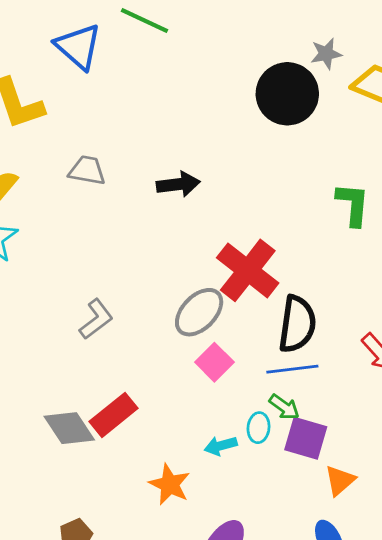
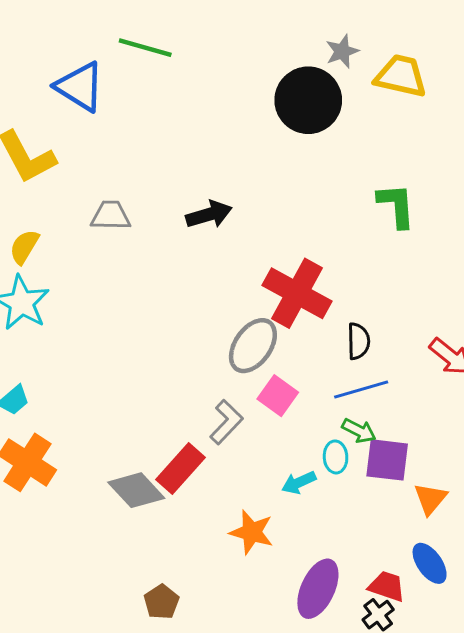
gray L-shape: (96, 319) -> (226, 422), moved
black semicircle: (297, 324) -> (358, 341), size x0.6

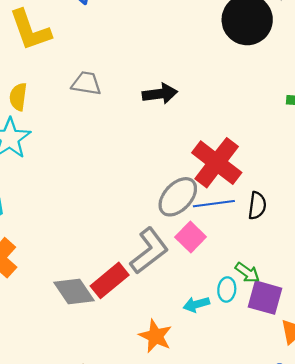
yellow semicircle: (24, 247) -> (18, 97), turned -32
blue line: (361, 389) -> (214, 204), moved
gray L-shape: (226, 422) -> (149, 251), size x1.4

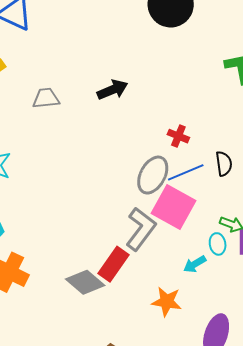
red cross: (217, 163) -> (178, 136), size x0.5
pink square: (191, 237) -> (174, 207), size x1.6

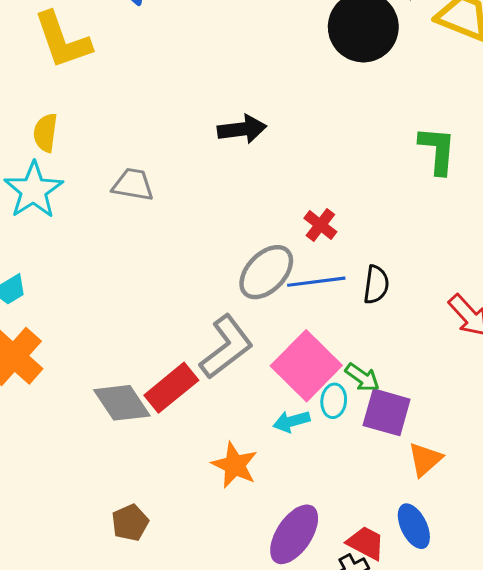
gray trapezoid: (46, 98) -> (133, 185), moved
pink square: (174, 207) -> (306, 366), moved

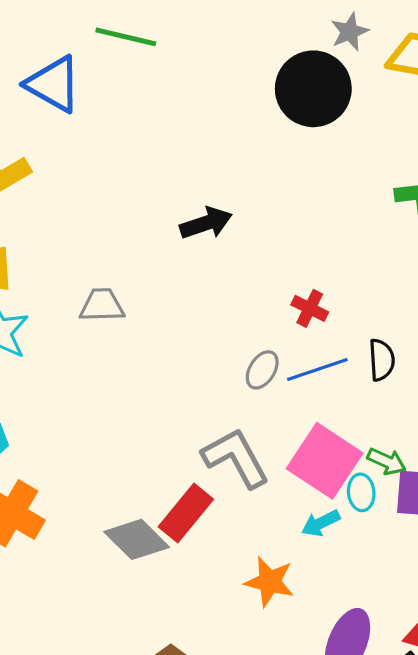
gray ellipse: (266, 272) -> (262, 370), size x0.6
gray L-shape: (226, 347) -> (236, 458), turned -70

